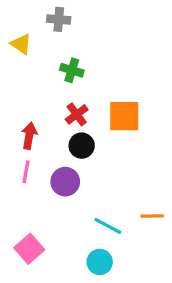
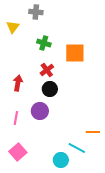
yellow triangle: (21, 44) -> (13, 27), turned 32
orange square: (124, 116) -> (75, 53), moved
pink line: (26, 172) -> (16, 118), moved
cyan line: (108, 226) -> (77, 148), moved

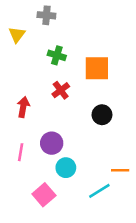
black circle: (50, 89) -> (102, 115), moved
cyan line: (77, 148) -> (99, 191), turned -60
pink square: (18, 152) -> (44, 195), moved
cyan circle: (61, 160) -> (66, 168), moved

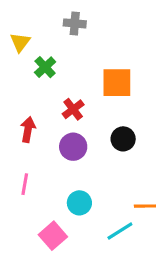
gray cross: (46, 15) -> (75, 23), moved
green cross: (57, 55) -> (45, 67), moved, turned 30
purple circle: (52, 143) -> (73, 147), moved

